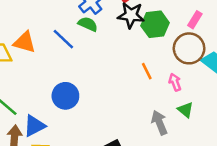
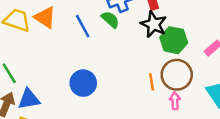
brown circle: (189, 48) -> (177, 75), moved
blue circle: (65, 96) -> (83, 83), moved

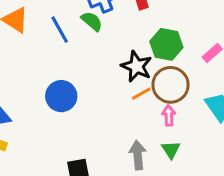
black star: (154, 24) -> (137, 66), moved
orange line: (152, 82) -> (141, 94), turned 70

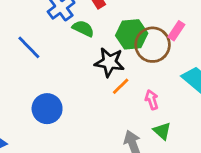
green semicircle: (92, 21) -> (83, 29), moved
brown circle: (171, 85) -> (153, 45), moved

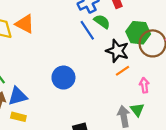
blue line: (29, 47) -> (87, 30), moved
green triangle: (162, 131) -> (137, 110), moved

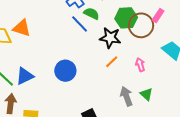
orange line: (123, 71) -> (112, 62), moved
blue triangle: (18, 96) -> (25, 76), moved
green triangle: (137, 110) -> (146, 94), moved

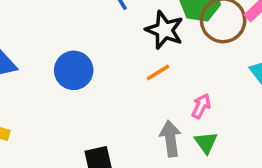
pink arrow: (140, 65) -> (201, 106), moved, turned 32

